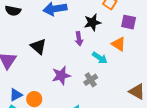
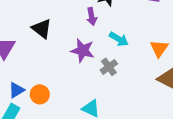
orange triangle: (119, 44) -> (159, 48), moved, turned 35
purple star: (61, 75) -> (83, 50), moved, turned 30

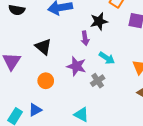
blue triangle: (17, 90) -> (35, 110), moved
orange circle: (40, 94) -> (46, 81), moved

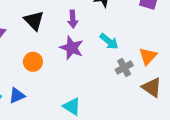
purple arrow: (85, 38) -> (73, 19), moved
gray cross: (98, 81) -> (124, 68), moved

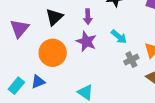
black triangle: (34, 21) -> (54, 17), turned 30
orange circle: (33, 62) -> (53, 53), size x1.6

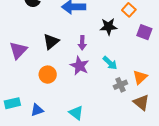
orange circle: (53, 53) -> (48, 75), size x0.7
blue triangle: (38, 82) -> (37, 110), moved
cyan rectangle: (16, 86) -> (12, 103), turned 35

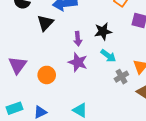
black star: (108, 27) -> (103, 31), moved
black triangle: (51, 42) -> (45, 23), moved
purple triangle: (18, 50) -> (18, 65), moved

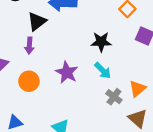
purple arrow: (78, 39) -> (29, 46), moved
gray cross: (121, 77) -> (114, 97), turned -32

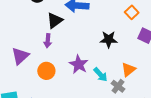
cyan arrow: (103, 70) -> (100, 75), moved
orange triangle: (137, 89) -> (128, 70), moved

